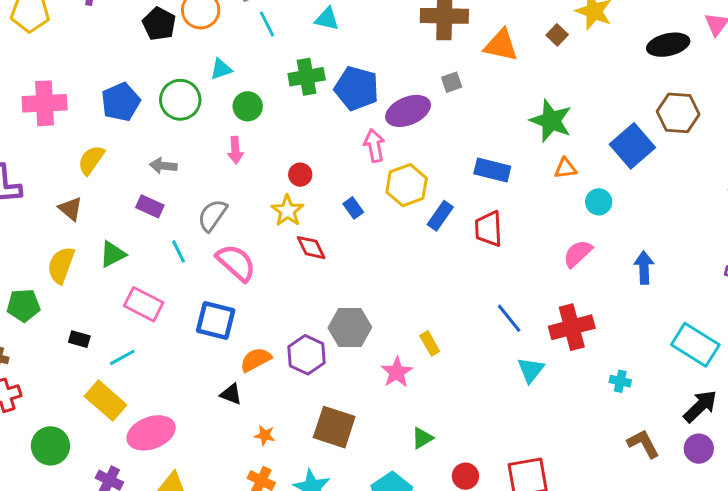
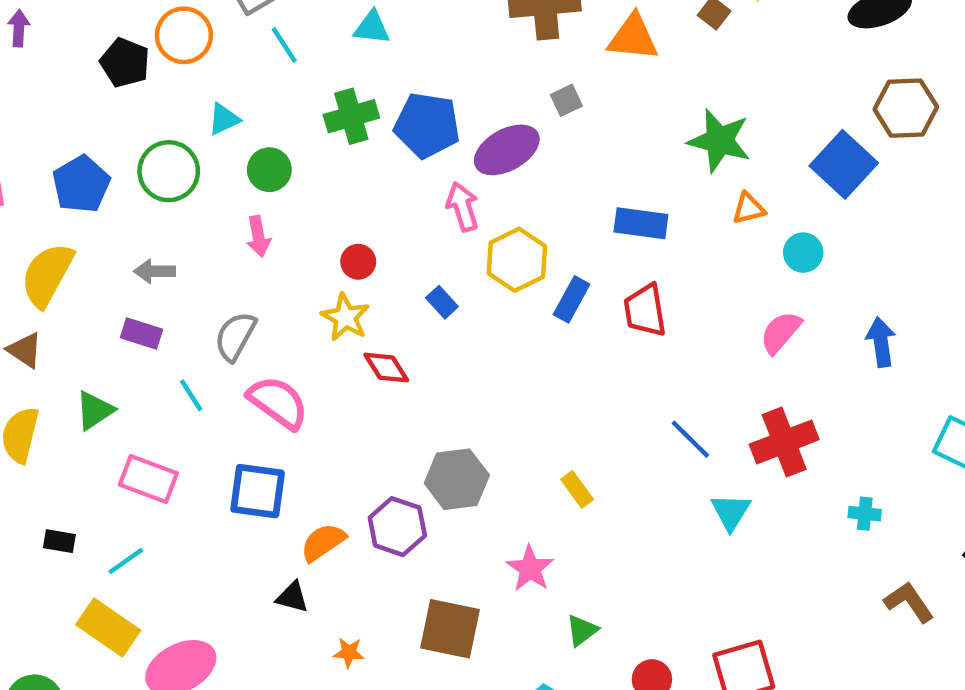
yellow semicircle: (91, 160) -> (47, 275), size x1.4
pink star: (397, 372) -> (530, 568), moved

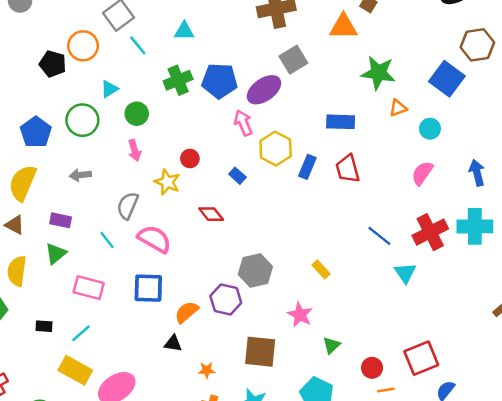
orange triangle: (633, 37) -> (343, 27), moved
gray square: (566, 100) -> (293, 60), size x1.6
yellow star: (345, 317) -> (167, 182), moved
purple rectangle: (142, 333) -> (61, 220), moved
cyan cross: (865, 514) -> (475, 226), moved, size x2.0

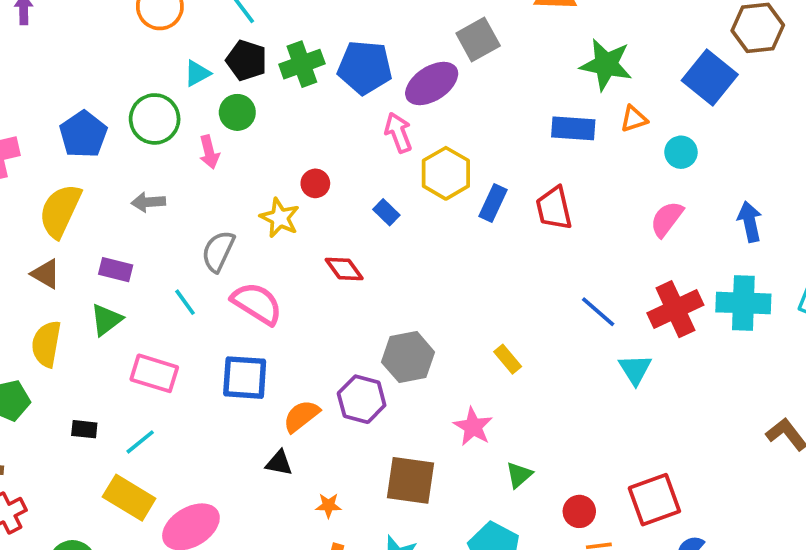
black pentagon: (53, 64) -> (247, 60), moved
blue rectangle: (341, 122) -> (573, 128), moved
pink arrow: (135, 150) -> (209, 152), moved

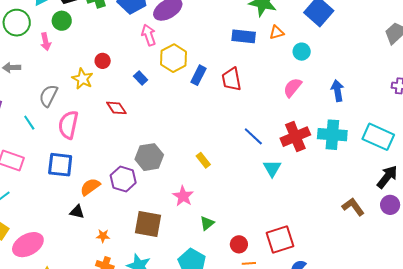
pink semicircle: (257, 303) -> (68, 125), turned -112

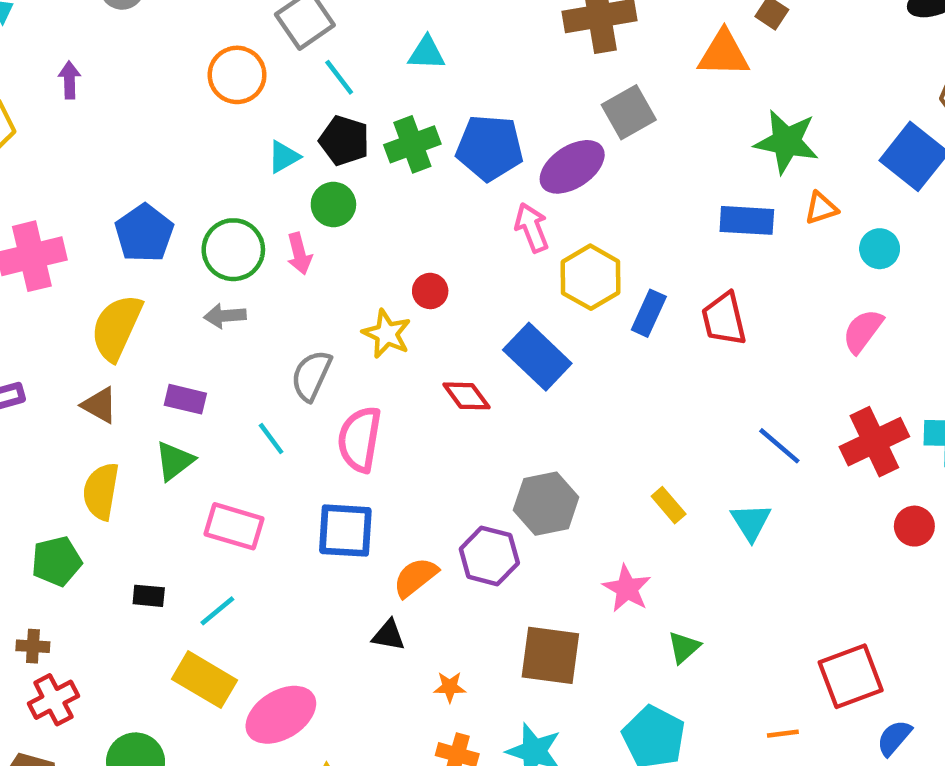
green circle: (17, 23) -> (233, 250), moved
blue rectangle: (141, 78) -> (537, 357), moved, size x2.0
cyan triangle: (272, 168) -> (751, 522), moved
red circle: (239, 244) -> (914, 526), moved

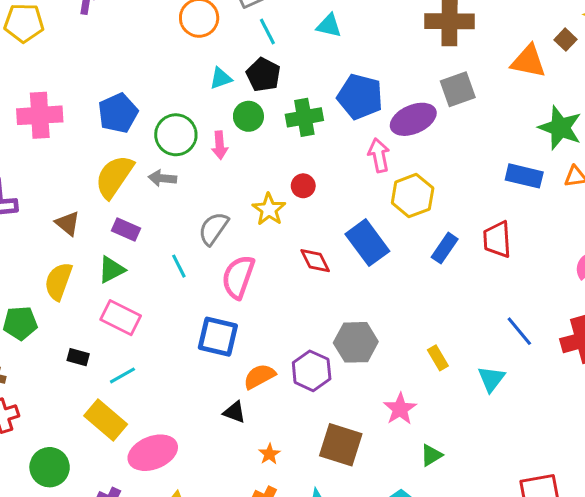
green cross: (412, 144) -> (304, 117), moved
blue rectangle: (649, 313) -> (445, 248), moved
yellow semicircle: (117, 327) -> (114, 177), moved
pink rectangle: (234, 526) -> (121, 318), moved
orange star: (450, 687) -> (269, 454), turned 30

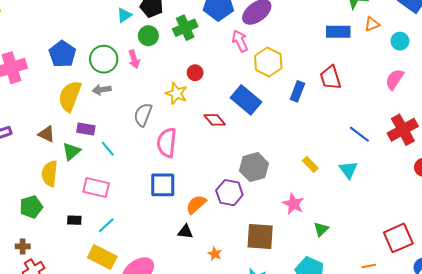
cyan line: (179, 266) -> (108, 149), moved
green triangle: (111, 270) -> (71, 151), moved

